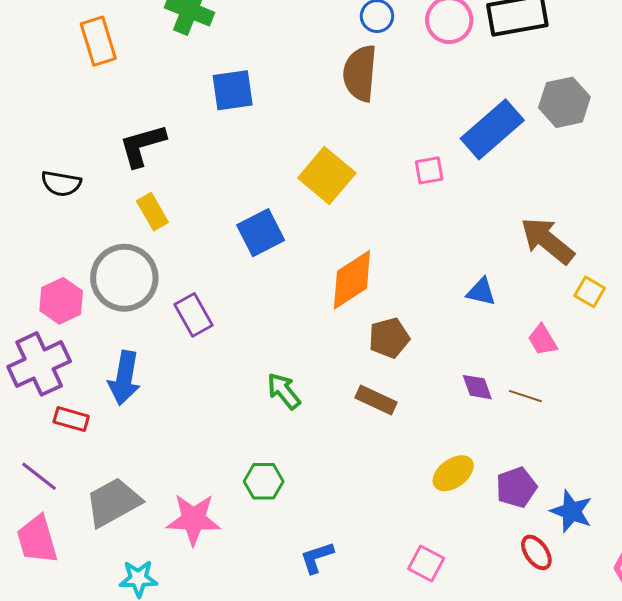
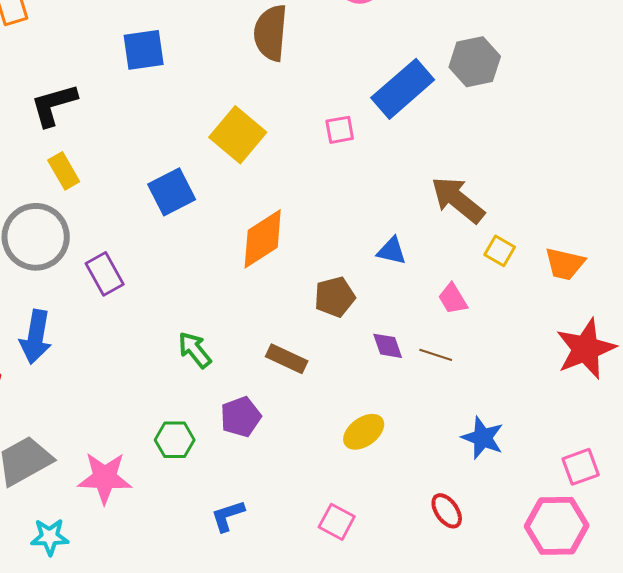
brown pentagon: (389, 338) -> (335, 297), moved
purple pentagon: (516, 487) -> (241, 417), moved
blue star: (571, 511) -> (483, 438), moved

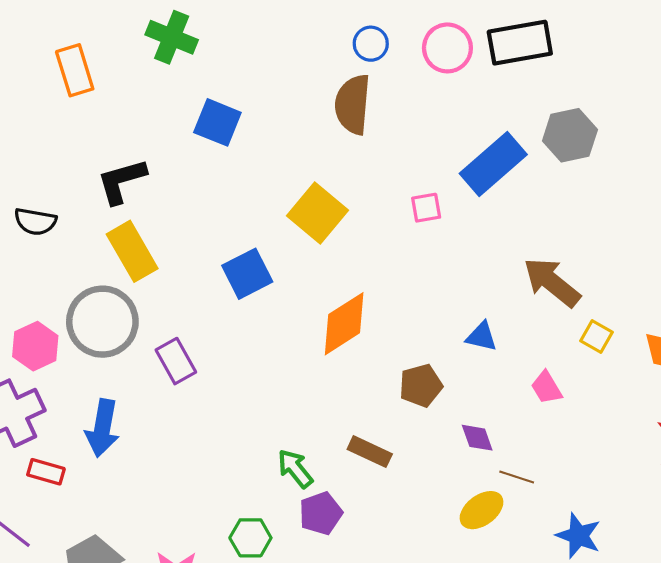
blue square: (144, 50) -> (217, 122), turned 30
yellow rectangle: (64, 171) -> (132, 251), size x1.5
green arrow: (195, 350) -> (295, 469), moved
brown line: (436, 355) -> (517, 477), moved
yellow ellipse: (364, 432) -> (482, 510), moved

